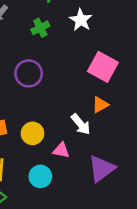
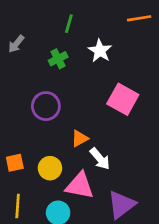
orange triangle: (100, 105) -> (80, 138), moved
pink triangle: (61, 150) -> (80, 186), size x1.6

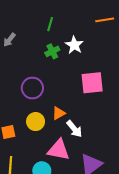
green cross: (58, 59) -> (52, 51), moved
pink square: (123, 99) -> (92, 83), turned -35
yellow circle: (50, 168) -> (36, 122), moved

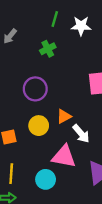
white star: (74, 45) -> (81, 26), moved, turned -30
green cross: (52, 51) -> (48, 49), moved

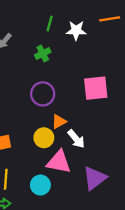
purple circle: (35, 89) -> (43, 94), moved
yellow circle: (39, 126) -> (44, 138), moved

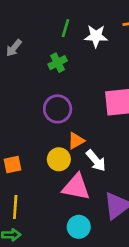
cyan circle: (40, 185) -> (79, 227), moved

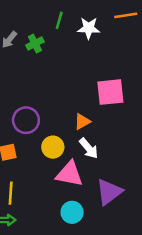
green cross: (58, 63) -> (35, 43), moved
purple circle: (58, 109) -> (26, 120), moved
orange triangle: (76, 141) -> (82, 121), moved

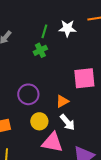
green line: (59, 20) -> (44, 31), moved
green cross: (35, 43) -> (40, 50), moved
purple circle: (26, 120) -> (28, 94), moved

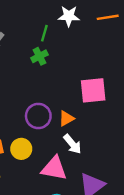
white star: (67, 28) -> (69, 16), moved
purple circle: (28, 94) -> (38, 116), moved
yellow circle: (39, 121) -> (21, 149), moved

